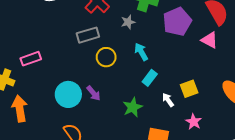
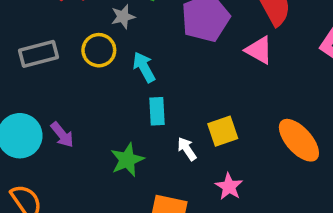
gray rectangle: (88, 35) -> (38, 54), moved
yellow circle: (106, 57) -> (99, 50), moved
cyan rectangle: (150, 78) -> (157, 111), turned -42

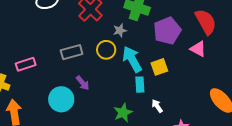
cyan arrow: (144, 67) -> (132, 59), size x1.5
yellow square: (223, 131) -> (159, 67), moved
purple arrow: (62, 135) -> (83, 83), moved

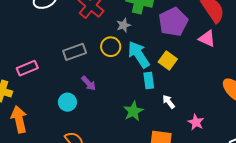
yellow square: (159, 67) -> (168, 61), turned -30
cyan circle: (61, 99) -> (67, 102), size x0.7

